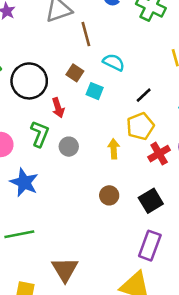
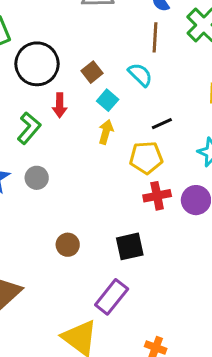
brown line: (86, 34) -> (155, 37), moved
gray circle: (69, 147) -> (37, 178), moved
yellow arrow: (114, 149) -> (106, 132), moved
brown circle: (109, 195) -> (68, 245), moved

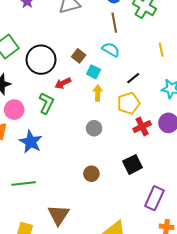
red arrow: (60, 105) -> (63, 83), turned 77
gray circle: (37, 178) -> (94, 128), moved
purple rectangle: (112, 297) -> (154, 198), moved

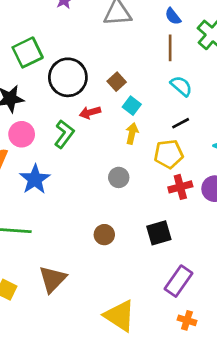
cyan semicircle: (111, 50) -> (181, 86), moved

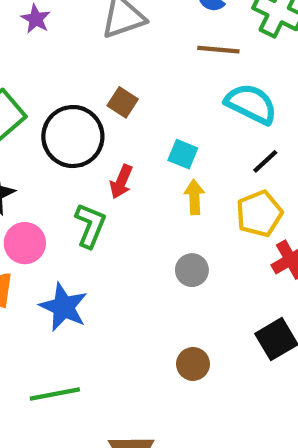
brown line: (170, 48) -> (218, 50), turned -70
brown square: (117, 82) -> (123, 102), moved
cyan semicircle: (181, 86) -> (251, 104), size x1.4
red arrow: (90, 112) -> (121, 182), turned -36

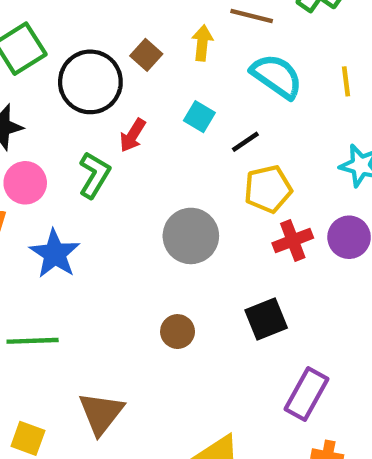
black line: (265, 161) -> (245, 142), moved
yellow arrow: (194, 197) -> (202, 43), moved
gray circle: (192, 270) -> (191, 236), size x1.6

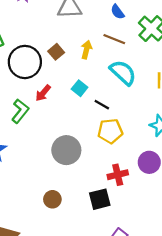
black line: (245, 142) -> (102, 105), turned 56
red cross: (293, 240) -> (118, 175), moved

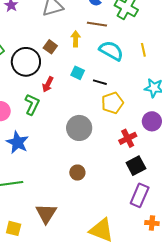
black square: (100, 199) -> (136, 166), moved

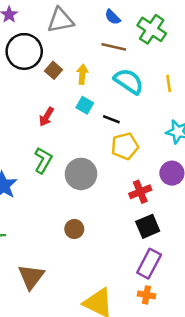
yellow arrow: (76, 39) -> (82, 74), moved
black circle: (26, 62) -> (24, 51), moved
green L-shape: (32, 104) -> (43, 160), moved
orange cross: (152, 223) -> (146, 295), moved

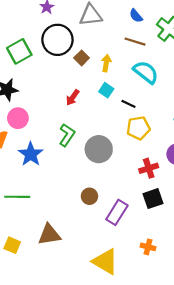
purple rectangle: (149, 264) -> (117, 212), moved
brown triangle: (31, 277) -> (49, 235), turned 40
orange cross: (146, 295) -> (148, 247), moved

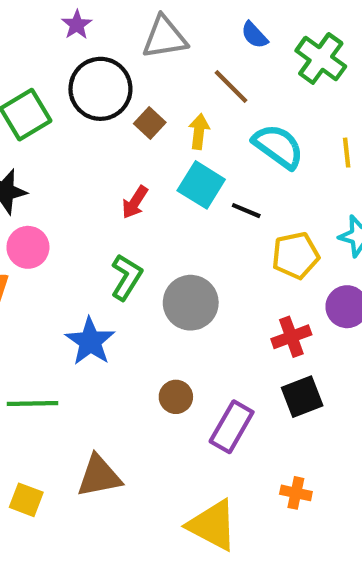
brown line: (135, 42) -> (231, 86), moved, turned 30
cyan square: (106, 90) -> (201, 185), size x1.5
yellow pentagon: (138, 128) -> (295, 255), moved
blue star: (31, 154) -> (90, 341), moved

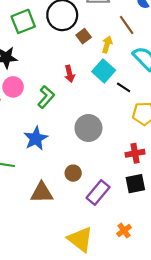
red arrow: (135, 202) -> (70, 74), turned -56
green L-shape: (126, 277) -> (46, 97), moved
brown triangle: (99, 476) -> (42, 193), moved
orange cross: (296, 493) -> (124, 231), turned 32

